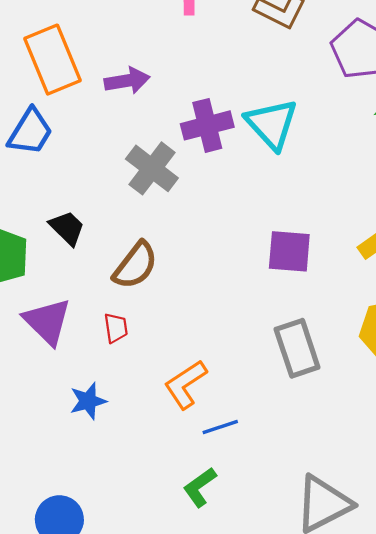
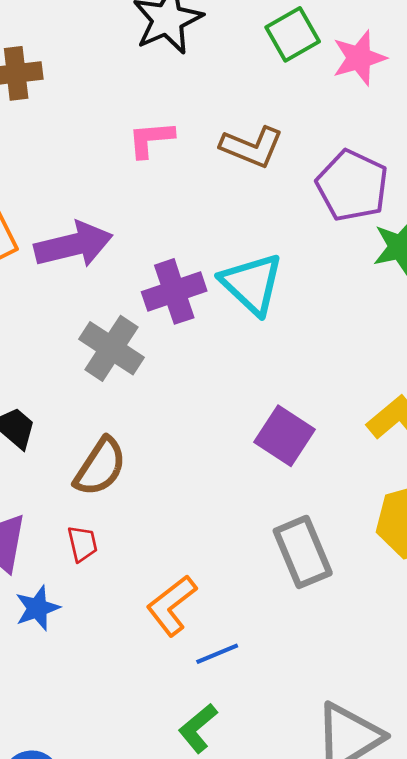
purple arrow: (127, 81) -> (74, 245), size x1.4
purple square: (289, 251) -> (284, 436), turned 33
blue star: (88, 401) -> (37, 608), moved

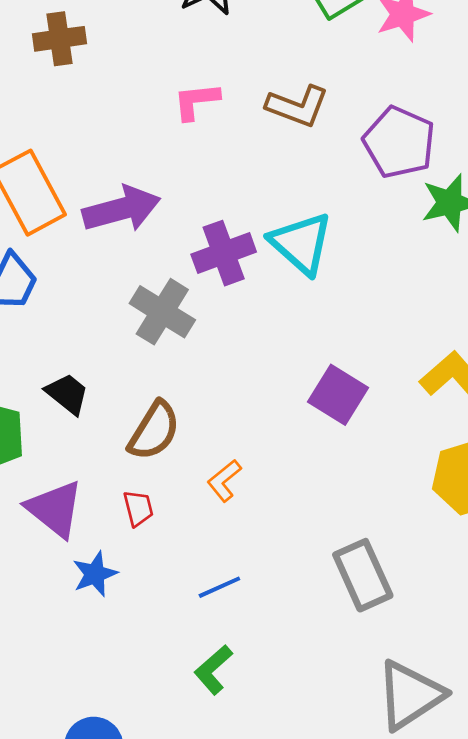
gray rectangle: (303, 552) -> (363, 575), moved
orange L-shape: (171, 605) -> (224, 481), moved, size x0.7
blue line: (217, 654) -> (219, 587), moved
green L-shape: (198, 728) -> (213, 670), moved

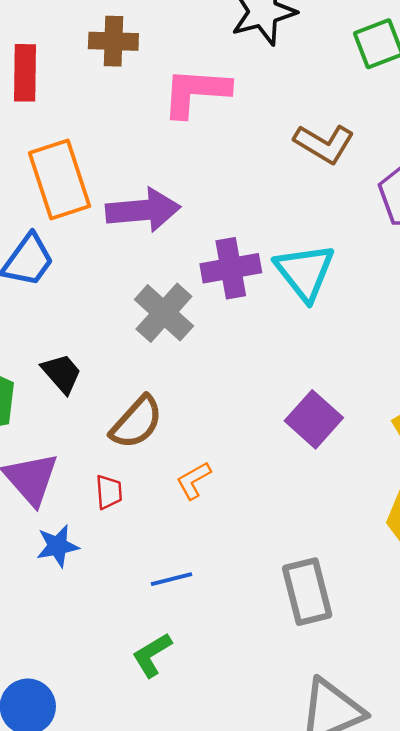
pink L-shape: (196, 101) -> (196, 92), moved, size x1.5

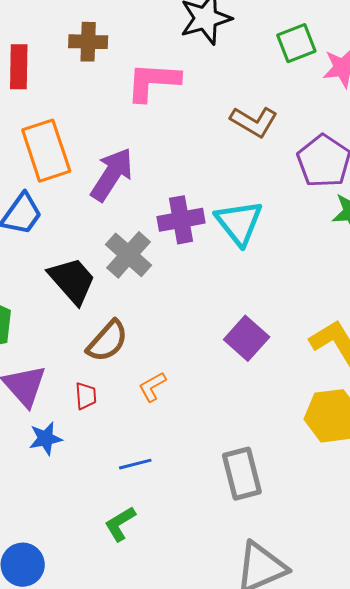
purple arrow: (143, 210) -> (112, 174), turned -52
black trapezoid: (62, 373) -> (72, 280), moved, size x1.5

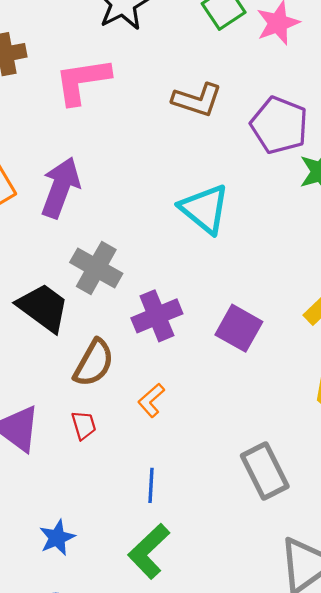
purple cross: (181, 220) -> (157, 316), moved
blue star: (46, 438) -> (57, 538), moved
blue line: (135, 464) -> (151, 485), turned -60
green L-shape: (120, 524) -> (149, 551), size x1.4

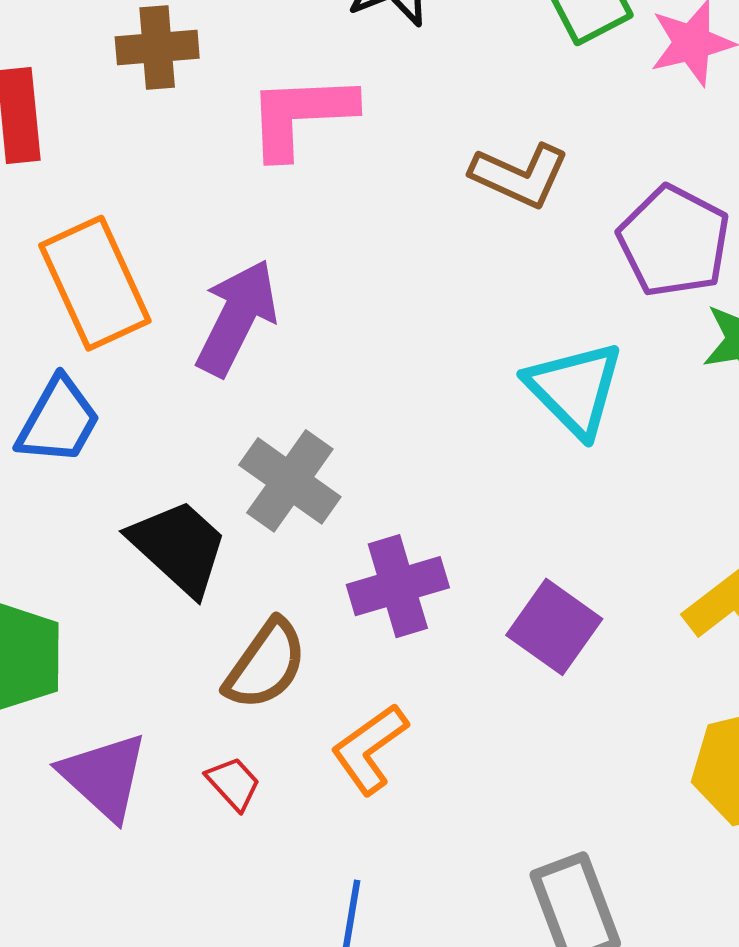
cyan triangle: (205, 209) -> (575, 389), moved
orange L-shape: (151, 400) -> (370, 749), size x1.4
red trapezoid: (84, 425) -> (233, 783), turned -32

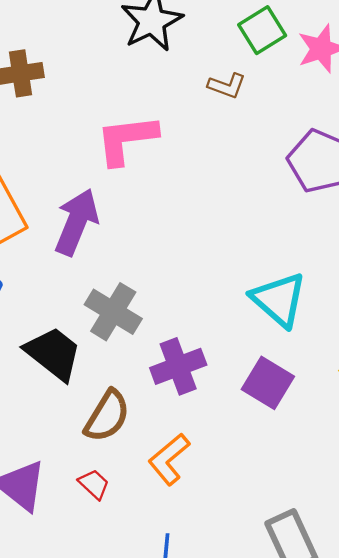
pink L-shape: (301, 115) -> (127, 140), moved
brown L-shape: (520, 175) -> (227, 86), moved, size x0.7
cyan triangle: (575, 389) -> (279, 300), moved

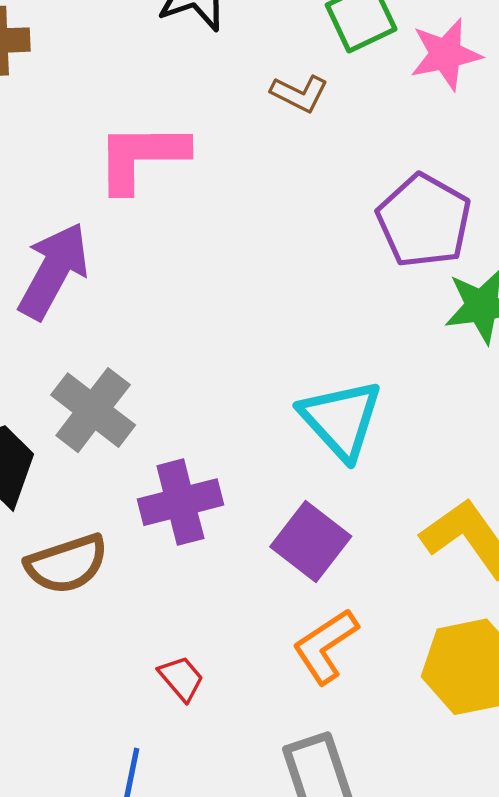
brown semicircle: (107, 416) -> (67, 564), turned 34
orange L-shape: (169, 459) -> (325, 646), moved
red trapezoid: (94, 484) -> (181, 678), moved

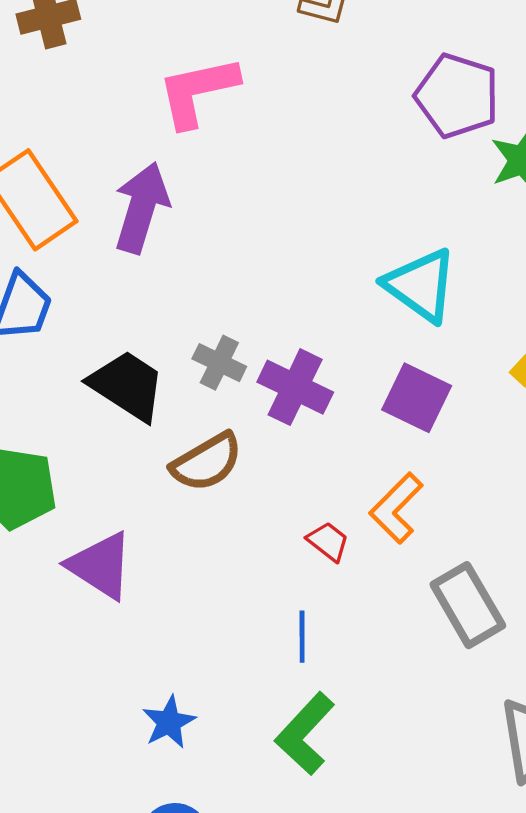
gray cross: (93, 410) -> (219, 363), moved, size x0.7
purple cross: (180, 502) -> (295, 387), turned -38
orange L-shape: (325, 646) -> (396, 508), moved

